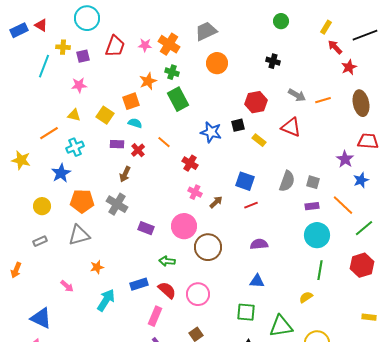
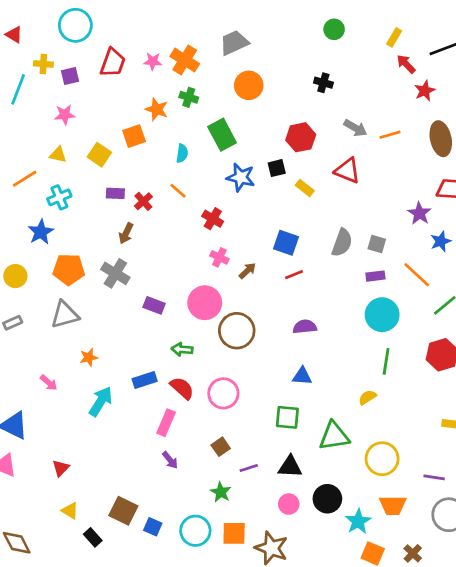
orange star: (148, 81) -> (157, 109), turned -30
green rectangle: (178, 99) -> (222, 135), moved
cyan semicircle: (135, 123) -> (182, 153), moved, turned 80

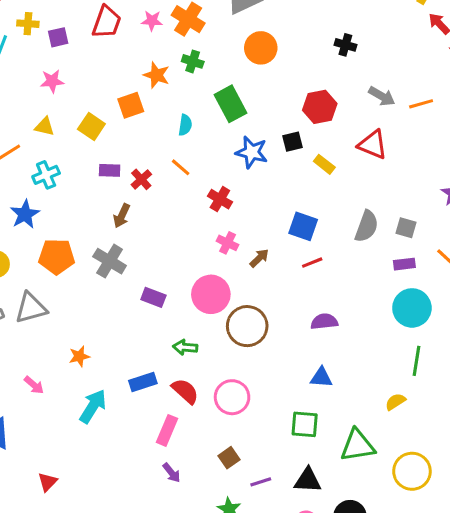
gray triangle: (65, 315) -> (31, 308), moved

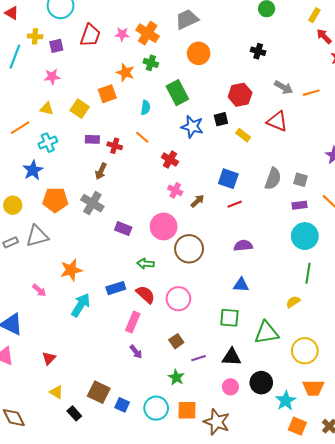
red cross: (141, 179) -> (115, 146), turned -32
orange star: (79, 356) -> (71, 270), size x1.5

